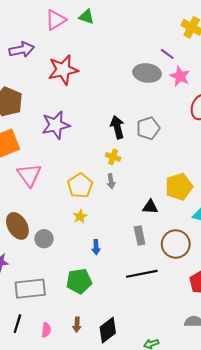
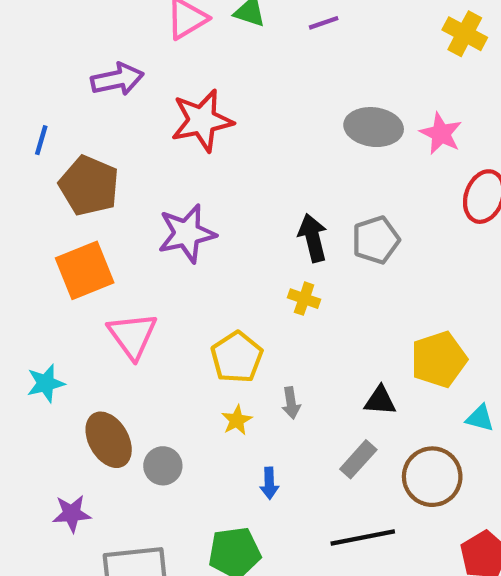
purple line: (167, 54) -> (324, 23), moved, turned -56
gray arrow: (111, 181) -> (291, 403), moved
gray rectangle: (140, 236) -> (358, 459), turned 54

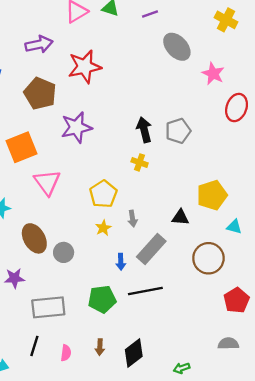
gray ellipse: (374, 127) -> (177, 47), moved, turned 40
brown pentagon: (89, 186) -> (40, 93), moved
gray rectangle: (358, 459) -> (151, 249), moved, size x1.5
black line: (363, 537) -> (145, 291), moved

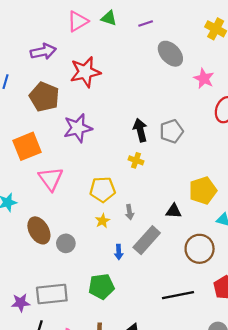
yellow pentagon: (103, 194) -> (103, 189), turned 30
purple star: (14, 278) -> (21, 303), moved
black line: (145, 291) -> (178, 295), moved

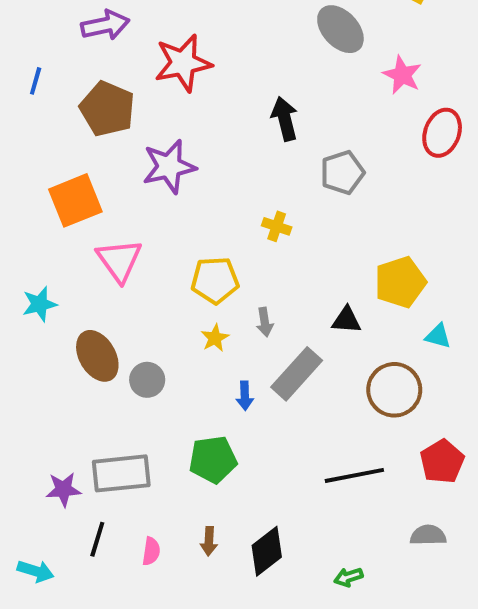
black arrow: (140, 130) -> (285, 119), moved

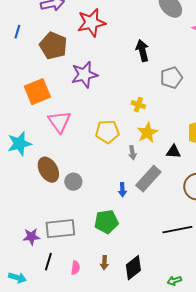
cyan star: (40, 304) -> (19, 144), size x1.4
yellow star: (215, 338) -> (147, 133), moved, size x1.5

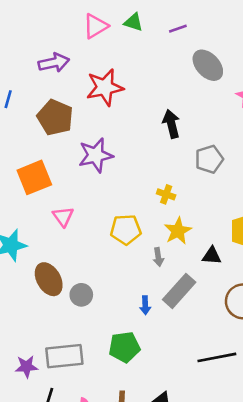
pink triangle: (59, 122) -> (63, 217), size x0.7

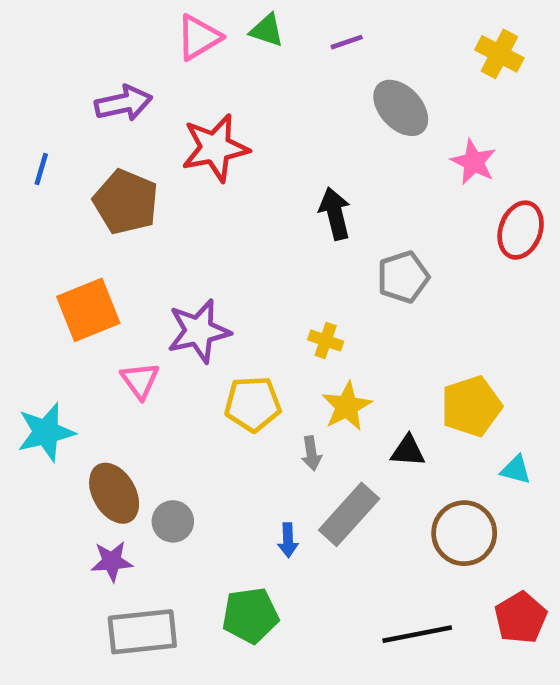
purple star: (96, 155) -> (199, 331), moved
purple star: (26, 367) -> (112, 561), moved

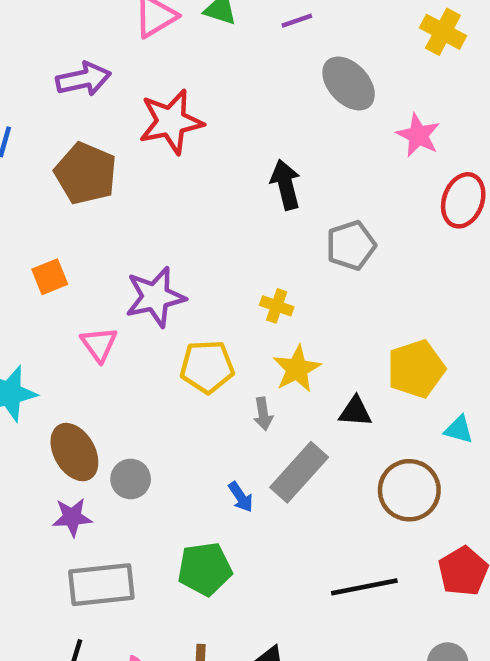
orange square: (88, 310) -> (50, 277), size x0.6
blue arrow: (288, 540) -> (241, 497), turned -32

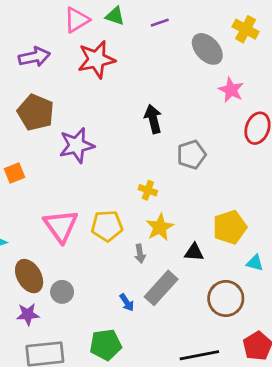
gray ellipse: (349, 83) -> (207, 49), moved
red star: (171, 122) -> (96, 60), moved
purple star: (155, 297) -> (77, 145), moved
pink triangle: (99, 344) -> (61, 226), moved, size x1.6

